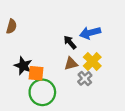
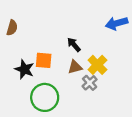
blue arrow: (90, 33) -> (117, 23), moved
orange square: (36, 73) -> (44, 60), moved

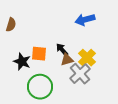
blue arrow: (117, 23) -> (85, 20), moved
black arrow: (74, 45) -> (62, 50), moved
gray cross: (90, 83) -> (80, 74), size x1.5

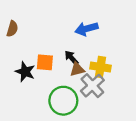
blue arrow: (85, 20) -> (87, 29), moved
yellow cross: (87, 58) -> (100, 67), turned -36
green circle: (40, 87) -> (63, 101), moved

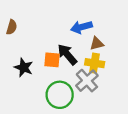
black arrow: (71, 58) -> (67, 54), size x1.5
orange square: (45, 62) -> (52, 60), moved
brown triangle: (77, 69) -> (97, 44), moved

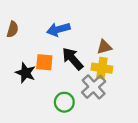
blue arrow: (81, 27) -> (58, 29), moved
orange square: (52, 60) -> (44, 62), moved
green circle: (60, 95) -> (64, 102), size x0.7

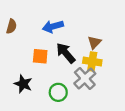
brown triangle: (104, 47) -> (94, 42), turned -32
black star: (26, 73) -> (23, 84), moved

